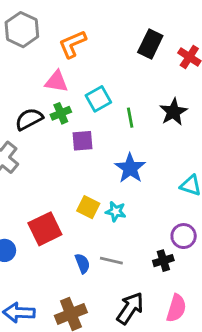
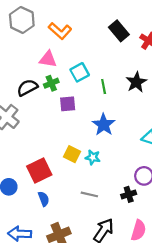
orange L-shape: (72, 44) -> (60, 31), turned -115
black rectangle: (150, 44) -> (119, 31), turned -66
blue semicircle: (82, 263) -> (44, 199), moved

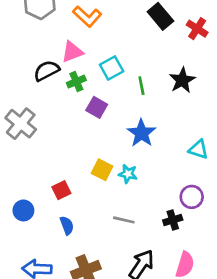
pink triangle: (48, 59) -> (72, 52), turned -30
black semicircle: (27, 88) -> (46, 71), moved
purple square: (68, 104) -> (97, 107), turned 35
red square: (39, 170) -> (61, 190), size x0.6

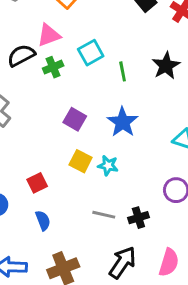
purple square: (97, 107) -> (75, 119), moved
black cross: (173, 220) -> (138, 218), moved

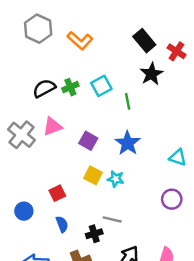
pink triangle: (49, 35) -> (52, 126), moved
black star: (166, 66) -> (151, 74), moved
green cross: (53, 67) -> (70, 87), moved
black cross: (138, 218) -> (94, 234), moved

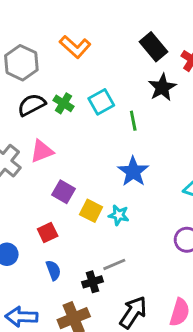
gray hexagon: (38, 29) -> (21, 63), moved
green cross: (70, 87) -> (63, 103), turned -35
purple square: (88, 141) -> (63, 192), moved
gray line: (112, 219) -> (114, 264), turned -36

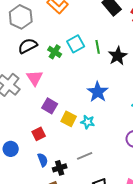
black star: (162, 87) -> (118, 56), moved
green cross: (63, 103) -> (55, 52), moved
green line: (133, 121) -> (98, 47), moved
pink triangle: (42, 151) -> (35, 78), turned -42
black cross: (93, 282) -> (60, 168), moved

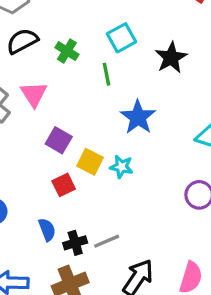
cyan square: (76, 44) -> (121, 38), moved
green line: (98, 47) -> (107, 74), moved
red square: (39, 134) -> (64, 185), moved
gray line: (85, 156) -> (107, 241), moved

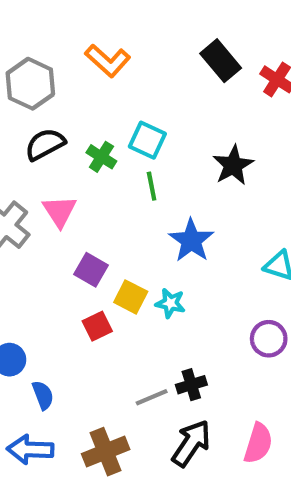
cyan square: (121, 38) -> (147, 140), moved, turned -36
blue semicircle: (47, 230) -> (43, 395), moved
black cross: (75, 243) -> (191, 385), moved

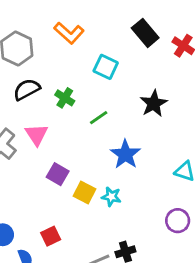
cyan square: (147, 140) -> (106, 67), moved
green line: (152, 186) -> (99, 118), turned 66
red square: (97, 326) -> (51, 236), moved

